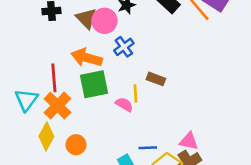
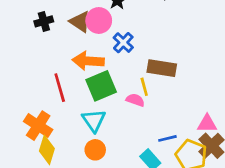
brown rectangle: (156, 79) -> (162, 68), size x1.5
cyan triangle: (26, 100) -> (94, 120), moved
orange cross: (57, 106) -> (38, 126), moved
yellow diamond: (46, 136) -> (47, 150), moved

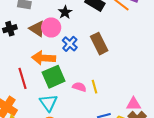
brown rectangle: (162, 68) -> (99, 44), moved, turned 55
yellow line: (144, 87) -> (94, 87), moved

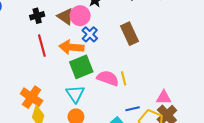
blue cross: (70, 44) -> (90, 34), moved
red line: (22, 78) -> (42, 46), moved
pink semicircle: (79, 87) -> (108, 78), size x1.5

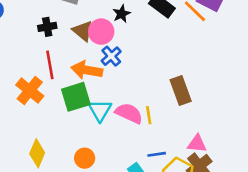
brown rectangle: (130, 34) -> (181, 90), moved
green square: (81, 67) -> (76, 97), moved
cyan triangle: (75, 94) -> (100, 110), moved
orange cross: (32, 97) -> (30, 90), moved

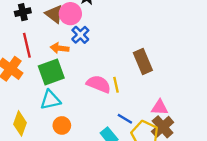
orange arrow: (87, 70) -> (60, 48), size x0.7
cyan triangle: (100, 110) -> (50, 100), moved, turned 50
blue line: (157, 154) -> (125, 119), turned 42

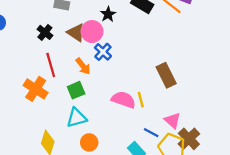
black cross: (23, 12) -> (45, 32), turned -35
orange arrow: (60, 48) -> (83, 66), turned -132
green square: (51, 72) -> (76, 90), size x0.7
pink triangle: (160, 107) -> (172, 120), moved, turned 42

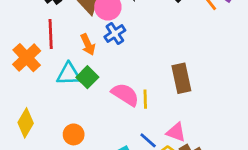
green square: (76, 90) -> (87, 77), moved, turned -36
cyan triangle: (77, 118) -> (69, 74), moved
pink triangle: (172, 120) -> (176, 132), turned -36

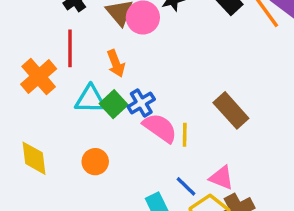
blue cross: (115, 34) -> (141, 103), moved
brown rectangle: (181, 78) -> (231, 110), turned -32
yellow diamond: (26, 123) -> (34, 158), turned -40
orange circle: (74, 134) -> (95, 162), moved

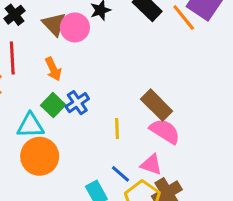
cyan triangle: (90, 99) -> (30, 126), moved
pink semicircle: (160, 128) -> (165, 131), moved
orange circle: (95, 162) -> (40, 156), size x1.6

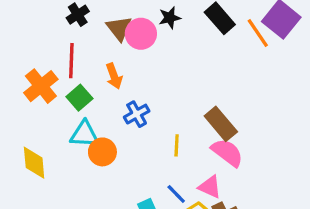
green square: (53, 105) -> (79, 98), moved
orange circle: (40, 156) -> (102, 152), moved, size x0.7

